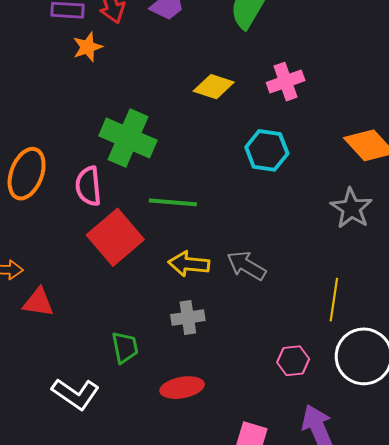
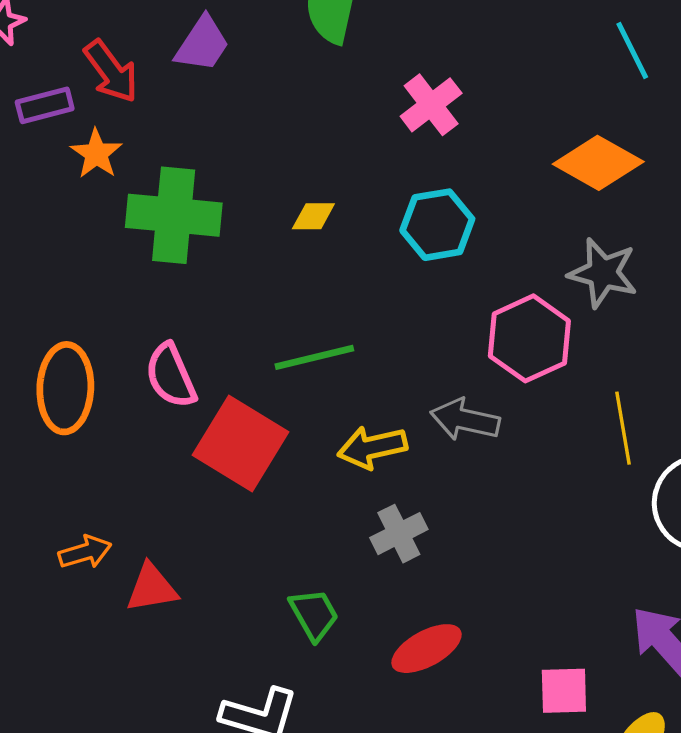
yellow diamond: (214, 87) -> (313, 216), moved, size x0.7
green cross: (128, 138) -> (174, 215), moved
pink hexagon: (293, 361) -> (529, 338), moved, size x1.6

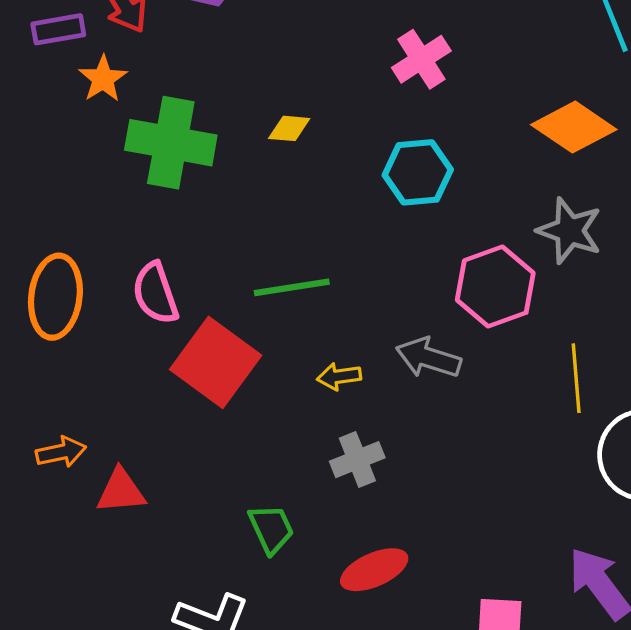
yellow diamond: (313, 216) -> (289, 128), moved
yellow arrow: (372, 447) -> (339, 376), size x0.7

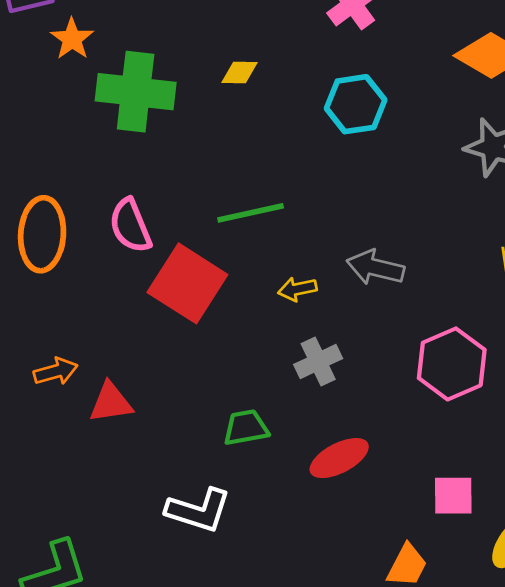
pink hexagon: (495, 287) -> (452, 364), moved
green trapezoid: (271, 529) -> (246, 428), turned -72

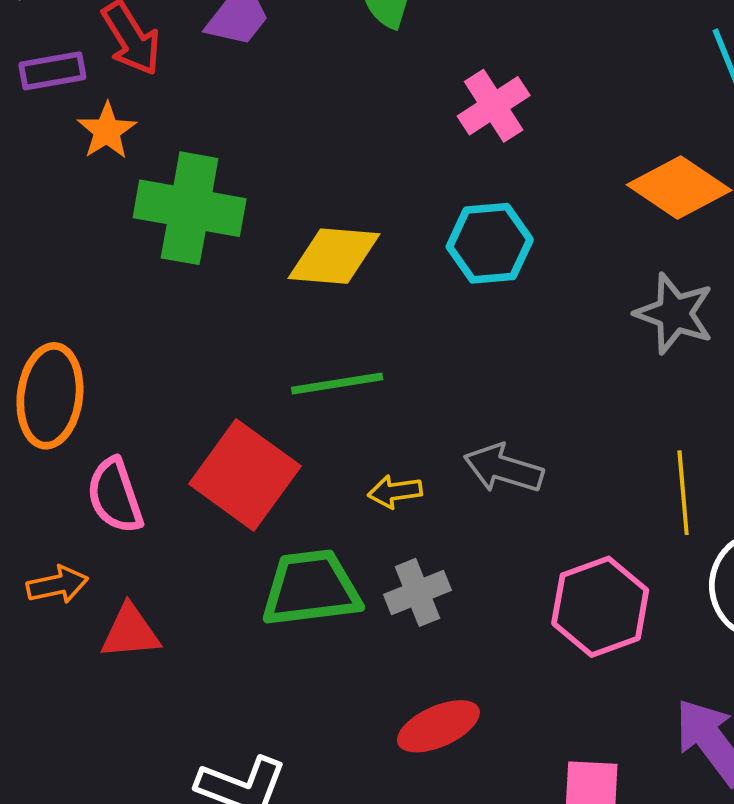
yellow diamond: (239, 72) -> (334, 256), moved, size x1.8
pink semicircle: (130, 226) -> (115, 496), moved
green trapezoid: (246, 428) -> (311, 588), moved, size x1.6

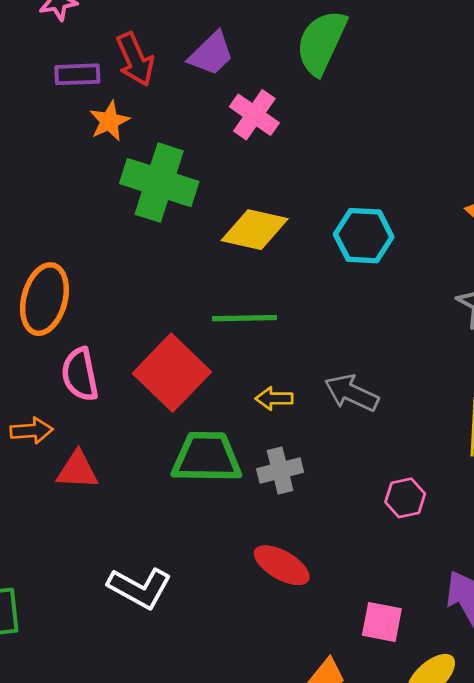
pink cross: (494, 106) -> (254, 115), moved, turned -30
pink hexagon: (600, 607) -> (405, 498), size x0.6
red ellipse: (438, 726) -> (282, 565), turned 46

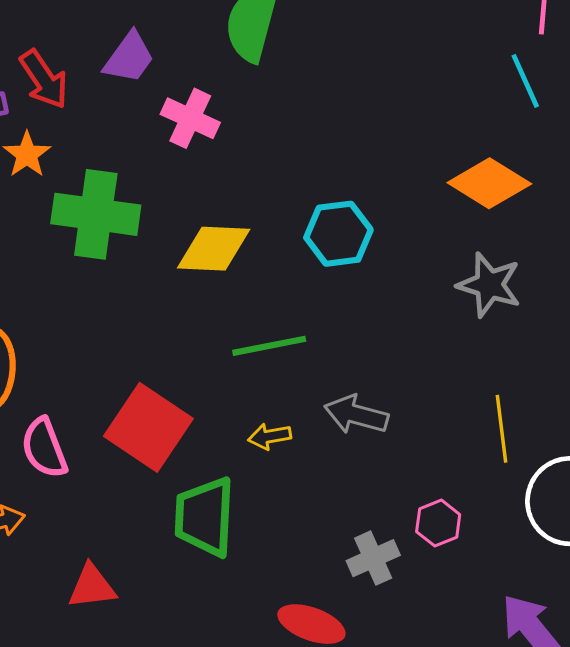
green line: (245, 318) -> (269, 346), moved
green trapezoid: (207, 457) -> (205, 517), turned -78
red triangle: (77, 470) -> (92, 587), moved
gray cross: (280, 470) -> (373, 558), moved

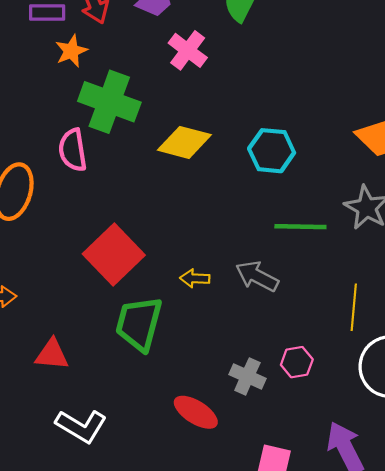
green line: (269, 346) -> (300, 227), moved
pink semicircle: (44, 448) -> (73, 150), moved
gray cross: (373, 558) -> (247, 376), turned 36

